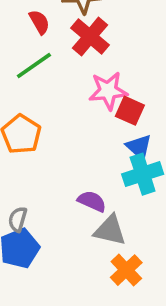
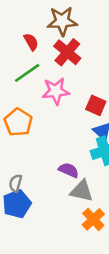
pink star: (108, 91) -> (56, 91), moved

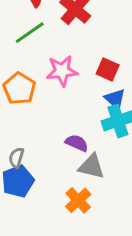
pink star: (56, 91) -> (62, 71), moved
orange cross: (93, 219) -> (78, 200), moved

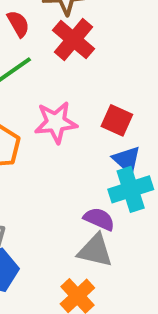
purple semicircle: (77, 143) -> (99, 219), moved

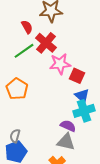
red cross: (73, 40) -> (46, 43), moved
pink star: (56, 122) -> (60, 64), moved

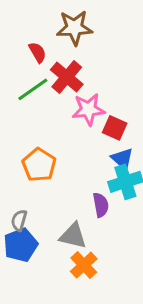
orange pentagon: (17, 89) -> (39, 165), moved
purple semicircle: (68, 126) -> (101, 205), turned 56
gray triangle: (66, 142) -> (73, 236), moved

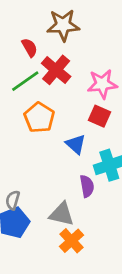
pink star: (88, 109) -> (102, 84), moved
blue triangle: (122, 159) -> (76, 144), moved
orange pentagon: (39, 165) -> (39, 118), moved

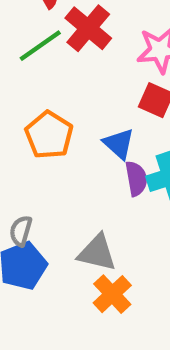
orange pentagon: (39, 118) -> (49, 135), moved
purple semicircle: (87, 186) -> (136, 179), moved

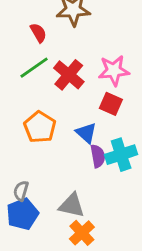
red cross: (88, 28) -> (69, 75), moved

